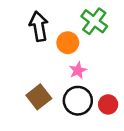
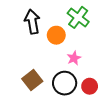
pink star: (78, 70) -> (74, 58), moved

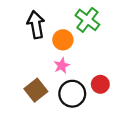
pink star: (74, 58) -> (62, 66), moved
red circle: (90, 86) -> (100, 84), moved

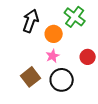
black arrow: (36, 25) -> (31, 21), turned 30
red circle: (100, 84) -> (88, 57), moved

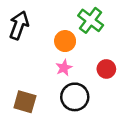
black arrow: (31, 21) -> (19, 25), moved
brown square: (31, 77) -> (25, 102), moved, turned -36

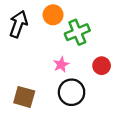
green cross: (91, 20) -> (77, 32), moved, turned 30
orange circle: (65, 41) -> (53, 15), moved

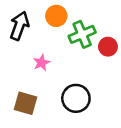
pink star: (61, 65) -> (42, 63), moved
red circle: (102, 66) -> (108, 47), moved

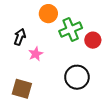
black arrow: (19, 26) -> (20, 37), moved, size x0.7
black circle: (76, 98) -> (77, 77), moved

